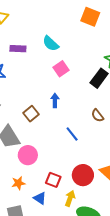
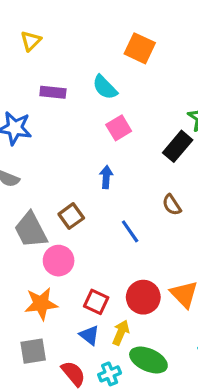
orange square: (90, 17) -> (140, 48), moved
brown square: (31, 114) -> (71, 216), moved
orange star: (18, 183) -> (41, 304), size x1.5
blue triangle: (40, 198) -> (89, 335), moved

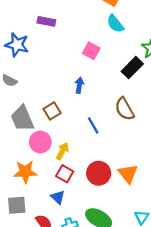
cyan semicircle: (105, 87) -> (115, 24), moved
pink square: (119, 128) -> (91, 51), turned -36
brown semicircle: (172, 205) -> (124, 109), size x1.5
yellow arrow: (121, 333) -> (62, 151), moved

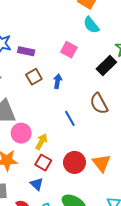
purple rectangle: (46, 21) -> (26, 51), moved
brown square: (52, 111) -> (34, 77), moved

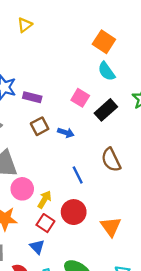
black rectangle: (106, 65) -> (106, 110), moved
blue arrow: (58, 81) -> (66, 133), turned 96
red circle: (74, 162) -> (74, 212), moved

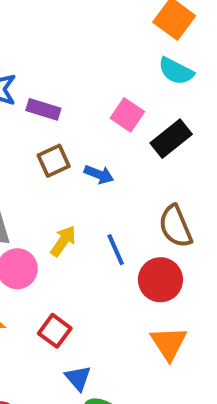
cyan semicircle: (107, 71) -> (176, 71), turned -30
yellow arrow: (45, 199) -> (63, 241), moved
red circle: (74, 212) -> (160, 280), moved
blue triangle: (37, 247) -> (78, 378), moved

